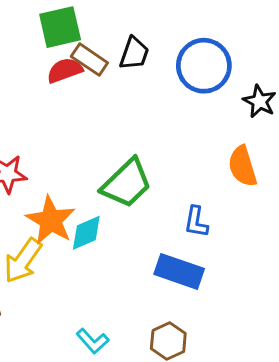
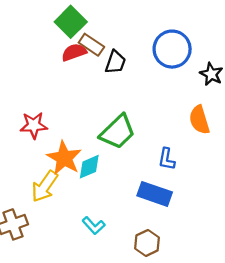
green square: (60, 27) -> (71, 22), turned -32
black trapezoid: (134, 53) -> (115, 62), moved
cyan L-shape: (93, 341) -> (94, 226), moved

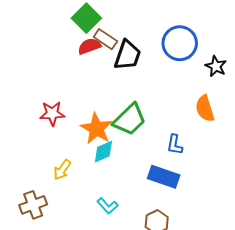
black trapezoid: (115, 62) -> (128, 55), size x1.4
orange star: (64, 158) -> (96, 129), moved
yellow arrow: (45, 186) -> (62, 170), size x0.7

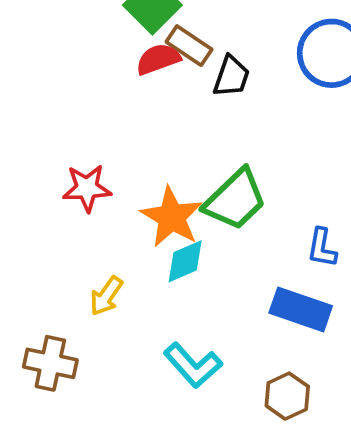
black trapezoid: (128, 55) -> (231, 76), size x0.7
brown cross: (33, 205) -> (50, 363), turned 32
cyan L-shape: (107, 206) -> (193, 365), size x1.4

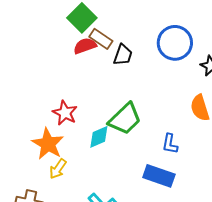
red star: (87, 188) -> (65, 113), moved, turned 30
orange star: (172, 217) -> (48, 144), moved
cyan diamond: (185, 261) -> (99, 137), moved

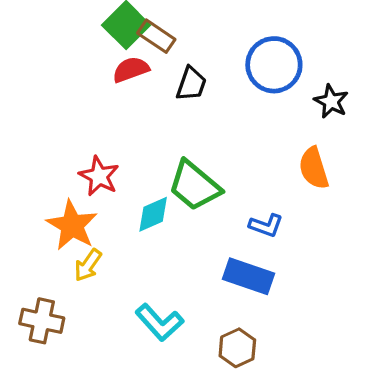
brown rectangle: (101, 39) -> (156, 36), moved
green trapezoid: (125, 119) -> (194, 186), turned 84
blue L-shape: (170, 144) -> (266, 225), turned -80

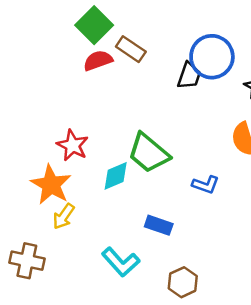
brown rectangle: (156, 36) -> (131, 49), moved
black trapezoid: (191, 84) -> (189, 76), moved
blue rectangle: (248, 276) -> (159, 225), moved, size x0.7

